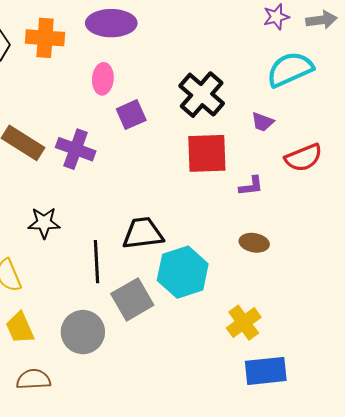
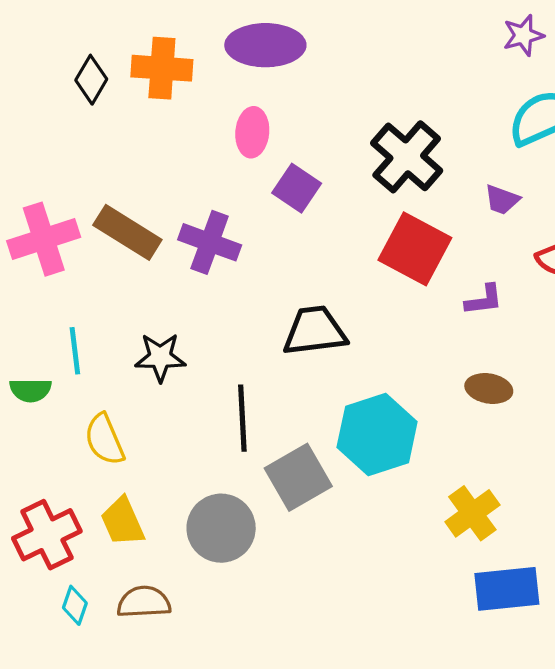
purple square: (131, 115) -> (297, 188), turned -32
red square: (207, 153) -> (415, 249), turned 30
black trapezoid: (143, 233) -> (315, 331), moved

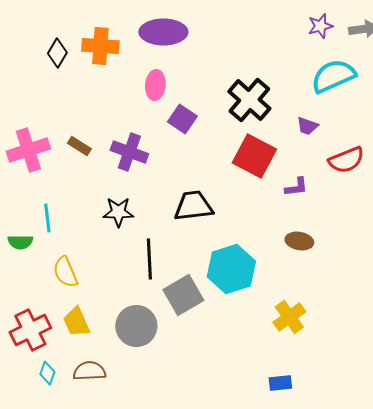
brown rectangle: (127, 232) -> (79, 146), size x0.6
black star: (160, 357) -> (118, 212), moved
blue rectangle: (507, 589) -> (280, 383), moved, size x0.6

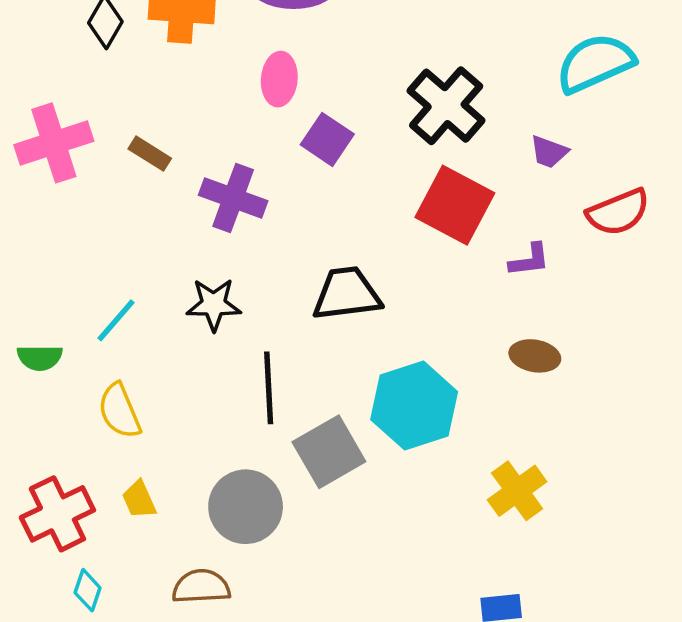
brown rectangle: (79, 146) -> (150, 154), moved
pink cross: (28, 150) -> (54, 143), moved
cyan line: (47, 218) -> (116, 320), moved, turned 48
yellow trapezoid: (76, 322) -> (139, 500), size x0.7
brown semicircle: (89, 371) -> (201, 587), moved

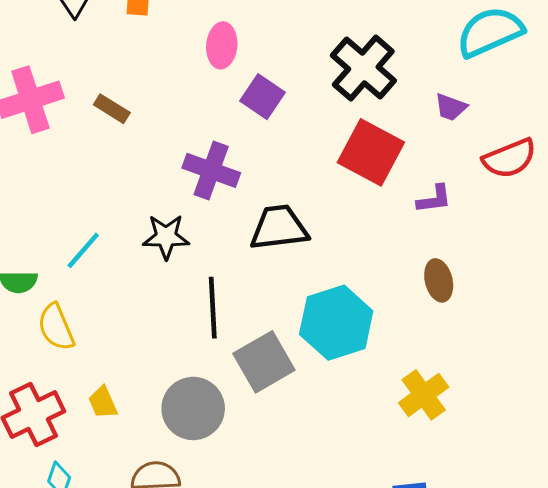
purple cross: (233, 198) -> (211, 170), moved
brown ellipse: (535, 356) -> (439, 280), turned 66
yellow semicircle: (120, 411) -> (56, 327), moved

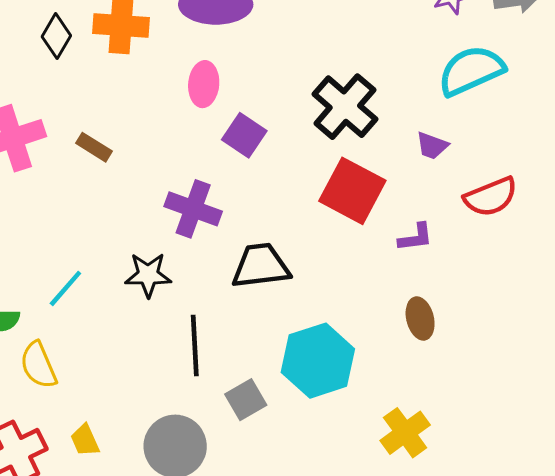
gray square: (264, 362) -> (246, 400), size x0.7

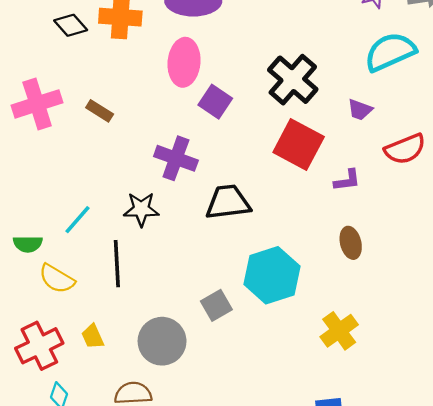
black diamond: (56, 36) -> (71, 25), turned -72
pink ellipse: (204, 84) -> (184, 62), size x1.4
black line: (195, 346) -> (117, 264), moved
yellow semicircle: (38, 365) -> (57, 279), turned -36

